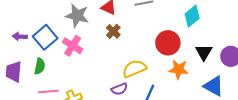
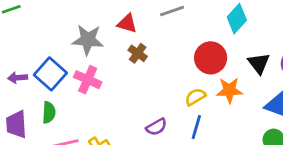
yellow semicircle: (134, 69) -> (195, 97), moved, size x0.7

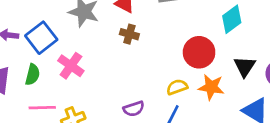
brown cross: (138, 53) -> (129, 34), turned -30
pink cross: (88, 80) -> (71, 66), moved

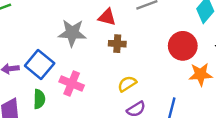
yellow semicircle: (177, 87) -> (127, 84), moved

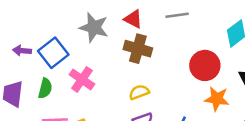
brown cross: (117, 44) -> (138, 49), size x1.5

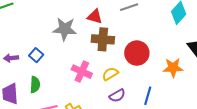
blue square: (53, 53) -> (36, 55), size x0.6
red circle: (205, 65) -> (137, 53), moved
pink cross: (82, 79) -> (82, 72), moved

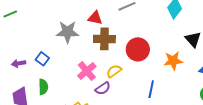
pink cross: (82, 72) -> (87, 71), turned 30
purple semicircle: (117, 96) -> (103, 88), moved

